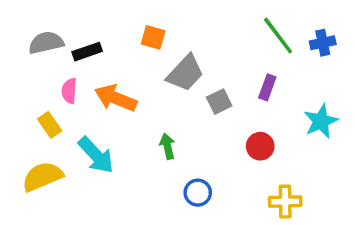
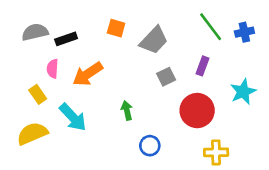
gray trapezoid: (185, 73) -> (154, 40), moved
orange arrow: (116, 98) -> (88, 74), turned -56
red circle: (260, 146) -> (197, 111), size x1.6

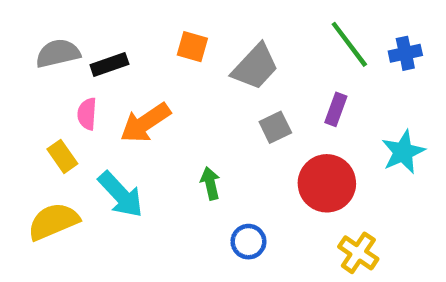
yellow cross: (216, 152) -> (358, 253), turned 35

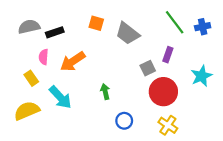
gray trapezoid: (255, 67) -> (128, 33), turned 85
gray square: (275, 127) -> (148, 68), moved
yellow cross: (358, 253) -> (168, 125), moved

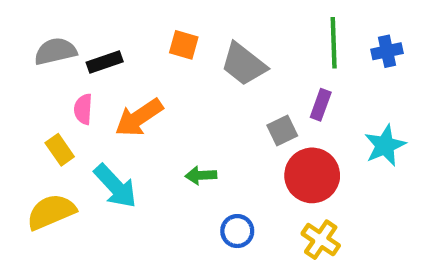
green line: (175, 22) -> (334, 43), turned 35
green arrow: (105, 92) -> (201, 175), turned -80

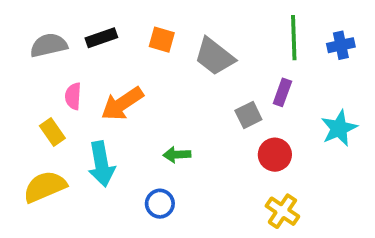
black rectangle: (105, 62) -> (101, 38), moved
red circle: (312, 175) -> (275, 155), size x0.7
cyan arrow: (115, 186) -> (101, 164), turned 33
blue circle: (237, 231) -> (160, 204), moved

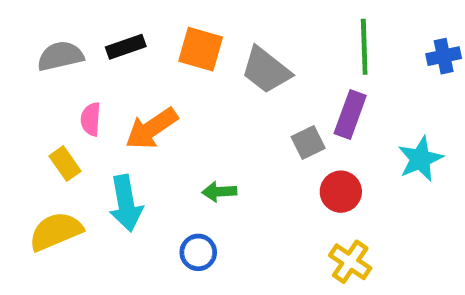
orange square: (162, 40) -> (201, 49), size x1.4
blue cross: (341, 45) -> (444, 56), moved
purple rectangle: (282, 92) -> (350, 114), size x1.4

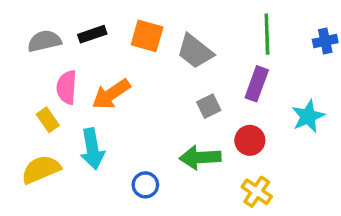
pink semicircle: (91, 119) -> (67, 87), size x1.4
gray square: (308, 143) -> (209, 106), moved
green arrow: (219, 192) -> (200, 157), moved, size x1.6

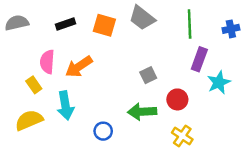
gray semicircle: (44, 41) -> (17, 23), moved
gray trapezoid: (195, 51) -> (142, 18), moved
purple rectangle: (257, 84) -> (199, 59), moved

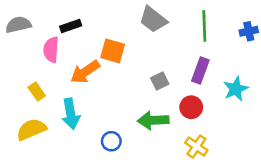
orange square: (104, 25) -> (113, 51), moved
purple rectangle: (199, 59) -> (200, 71), moved
pink semicircle: (47, 62) -> (51, 50), moved

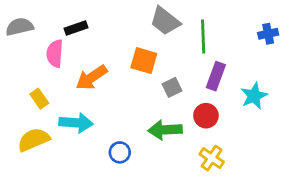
green line: (204, 26) -> (203, 37), moved
orange square: (113, 51) -> (144, 61), moved
cyan arrow: (71, 114) -> (76, 123), turned -76

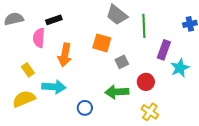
purple rectangle: (216, 76) -> (164, 50), moved
orange arrow: (92, 78) -> (65, 55), turned -45

